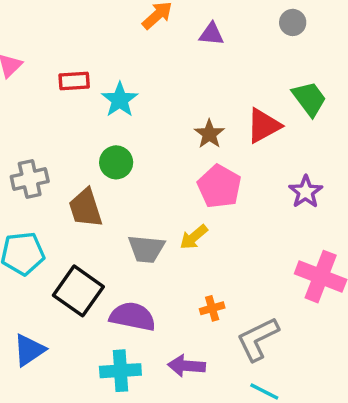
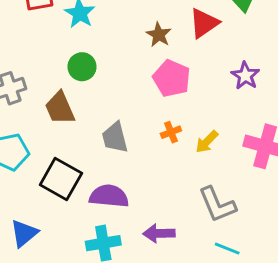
yellow arrow: (194, 237) -> (207, 142), moved
gray trapezoid: (146, 249) -> (115, 138), turned 76
orange cross: (212, 308) -> (171, 132), moved
gray L-shape: (258, 339) -> (217, 205), turned -81

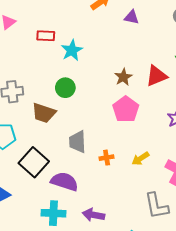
brown trapezoid: (60, 108) -> (44, 113), turned -60
orange cross: (171, 132) -> (107, 158), moved
gray L-shape: (217, 205) -> (156, 206), moved

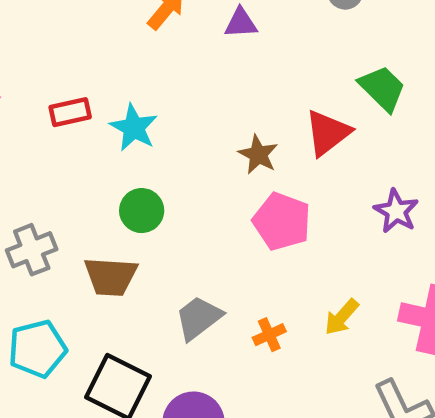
gray trapezoid: (77, 142) -> (199, 318), turned 70

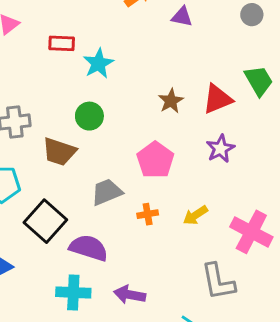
purple star: (396, 211) -> (220, 149), moved
pink pentagon: (282, 221) -> (155, 160), moved

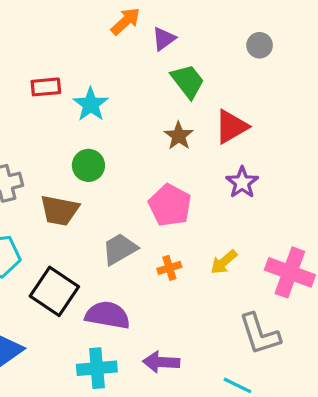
gray circle: (252, 15) -> (260, 45), moved
purple triangle: (182, 17) -> (164, 39), moved, turned -40
green trapezoid: (259, 81) -> (188, 81), moved

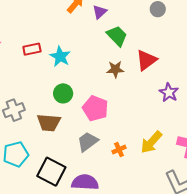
brown star: (179, 136) -> (115, 69), turned -30
purple star: (242, 182) -> (169, 92), moved
pink pentagon: (170, 205) -> (95, 108), moved
yellow arrow: (224, 262) -> (151, 142), size x1.4

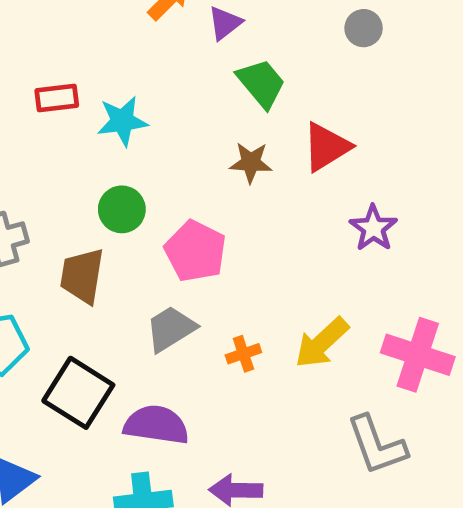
cyan star: (60, 57) -> (122, 121), turned 30
brown trapezoid: (49, 123) -> (82, 276), turned 90

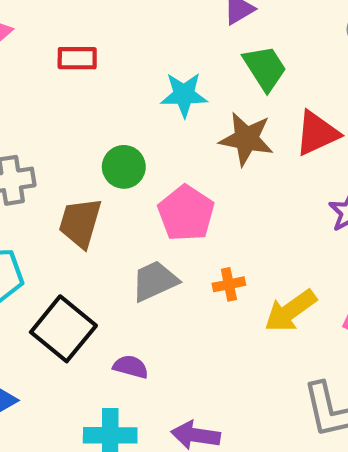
cyan star: (122, 121) -> (184, 95), moved
brown star: (251, 162) -> (246, 139), size x1.4
orange cross: (243, 354) -> (229, 284), moved
purple semicircle: (156, 425) -> (131, 367), size x0.6

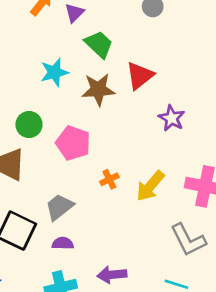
gray trapezoid: (155, 281) -> (59, 207), moved

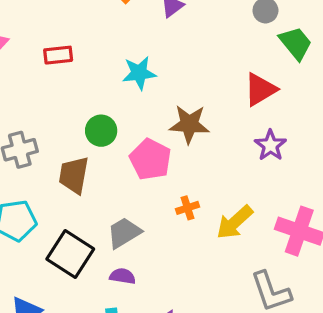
green trapezoid: (99, 44) -> (296, 43), moved
red triangle: (140, 76) -> (260, 89), moved
brown star: (98, 90) -> (189, 124), moved

